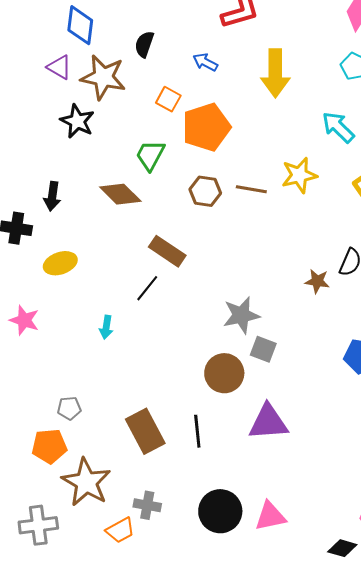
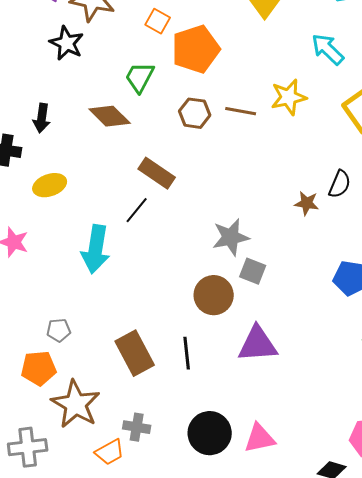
cyan arrow: (106, 327) -> (96, 249), size x2.0

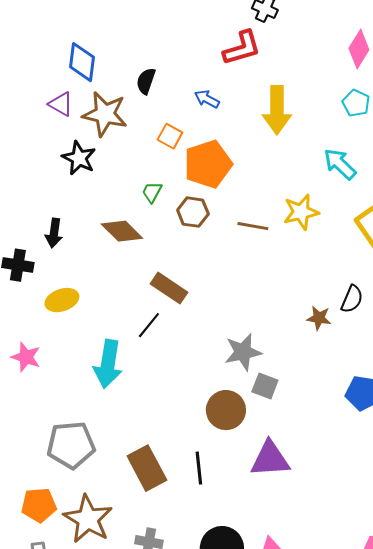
green trapezoid: (140, 77) -> (152, 192), size x0.7
brown hexagon: (195, 113) -> (193, 212), moved
gray pentagon: (59, 330) -> (71, 445), size x2.0
orange pentagon: (39, 368) -> (39, 505), moved

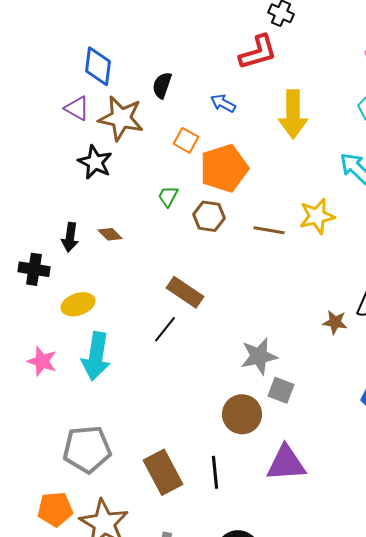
brown diamond: (122, 231) -> (110, 234), moved, size x0.6
cyan arrow: (108, 364) -> (96, 356), moved

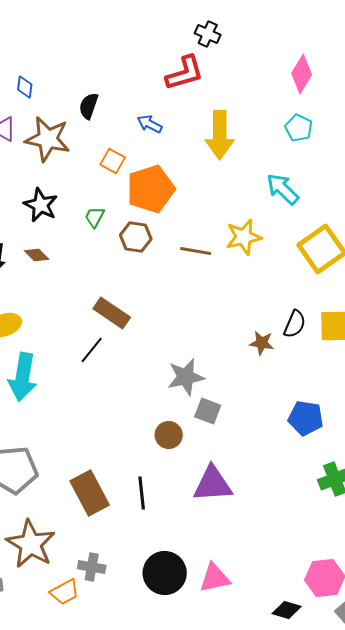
blue diamond: (98, 66) -> (25, 87), size x0.6
black star: (95, 162) -> (41, 205), moved
brown circle: (242, 414) -> (169, 435), size x0.7

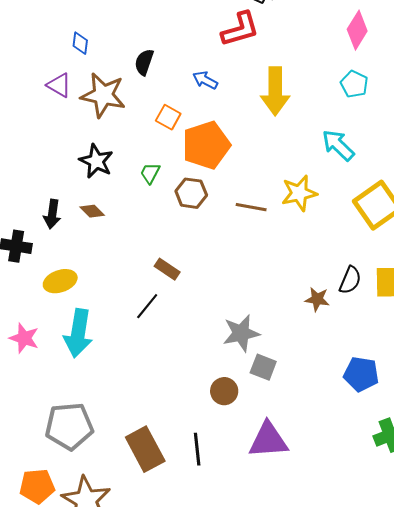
brown rectangle: (112, 313) -> (167, 269), size x0.7

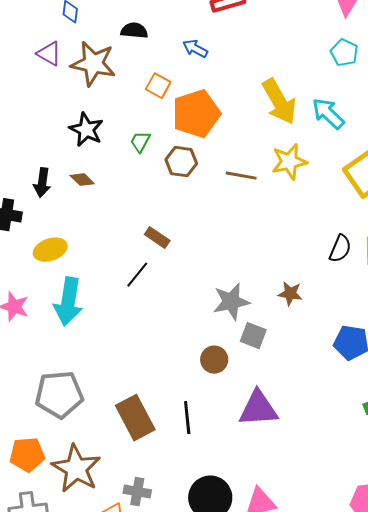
black semicircle: (144, 62) -> (134, 31), turned 76
yellow arrow: (275, 91) -> (279, 102), moved, turned -30
brown star: (317, 299) -> (290, 294), moved

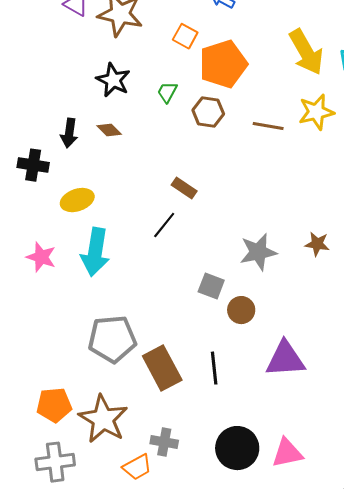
gray square: (253, 336) -> (211, 286), moved
gray pentagon: (59, 395) -> (112, 339), moved

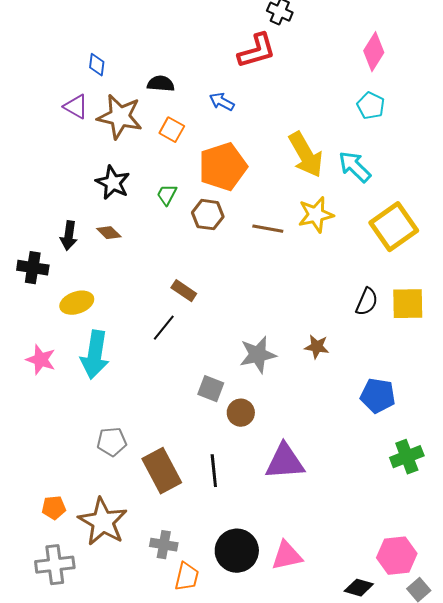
orange square: (185, 36) -> (172, 130), moved
gray pentagon: (112, 339) -> (112, 442), size x0.6
orange pentagon: (54, 405) -> (54, 508), size x0.7
orange trapezoid: (137, 467) -> (187, 577), moved, turned -48

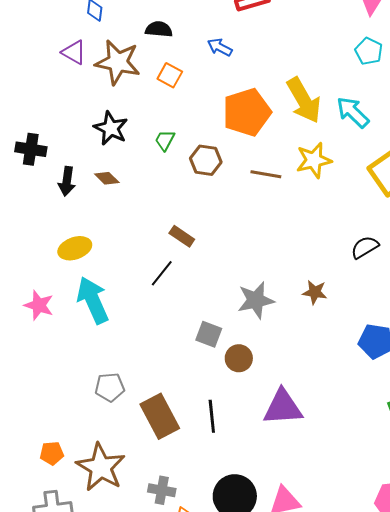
orange pentagon: (223, 167) -> (247, 112), moved
black cross: (33, 268) -> (31, 149), moved
black semicircle: (367, 302) -> (365, 247), turned -144
cyan arrow: (95, 355) -> (93, 300), turned 147

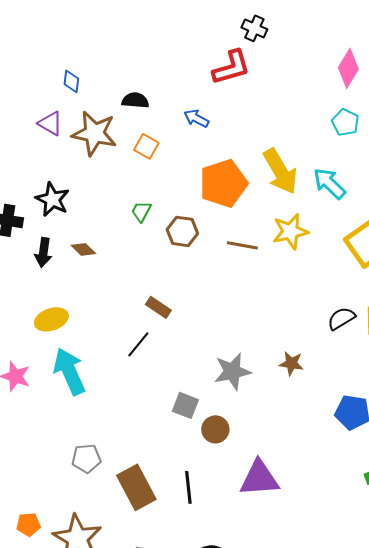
black star: (111, 128) -> (52, 199), moved

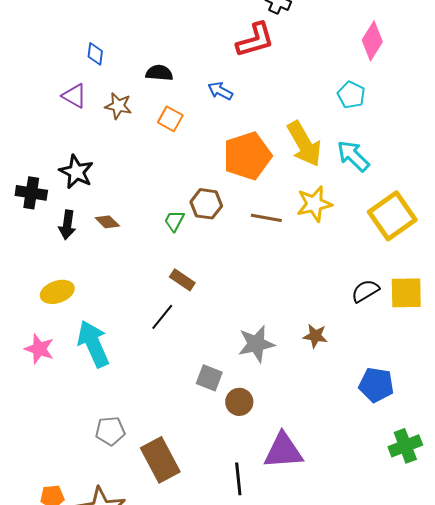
cyan pentagon: (345, 122) -> (351, 95), moved
brown star: (94, 133) -> (118, 106), size x0.6
green trapezoid: (141, 211) -> (174, 221), moved
yellow ellipse: (51, 319) -> (57, 292), moved
black line: (188, 487) -> (238, 479), moved

